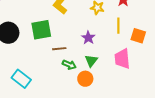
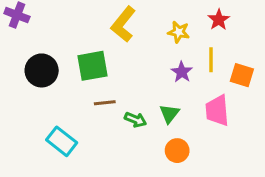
purple star: (88, 38) -> (182, 72), moved
brown line: (59, 49) -> (105, 103), moved
orange circle: (85, 79) -> (177, 151), moved

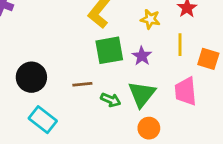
green square: (92, 66) -> (109, 50), moved
black circle: (42, 70) -> (31, 77), moved
purple star: (182, 72) -> (142, 56), moved
green triangle: (169, 114) -> (142, 94), size x1.5

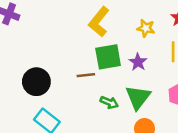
brown line: (82, 84) -> (86, 75), moved

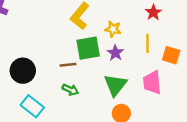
yellow star: (146, 28) -> (113, 29), moved
green arrow: (109, 103) -> (70, 90), moved

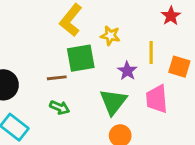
red star: (153, 12) -> (171, 16), moved
purple star: (115, 53) -> (127, 71), moved

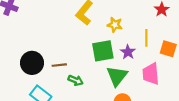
green square: (81, 58) -> (103, 51), moved
brown line: (57, 78) -> (59, 65), moved

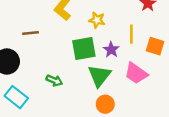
brown line: (59, 65) -> (31, 33), moved
pink trapezoid: (151, 74) -> (136, 73), turned -50

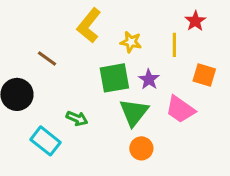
brown line: (31, 33) -> (47, 58), turned 42
yellow line: (131, 34) -> (174, 45), moved
cyan rectangle: (16, 97) -> (45, 141), moved

